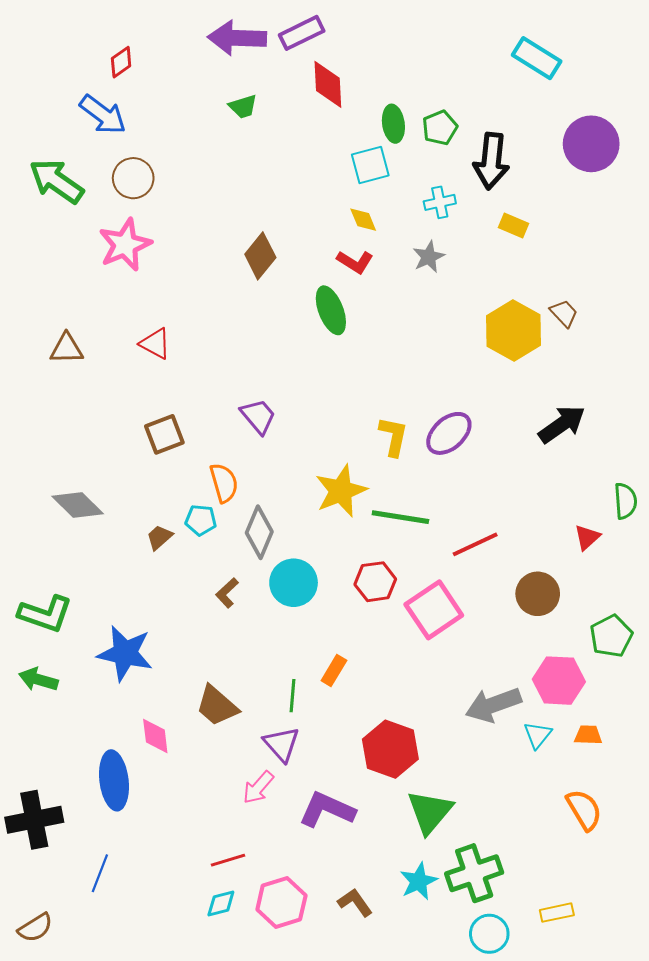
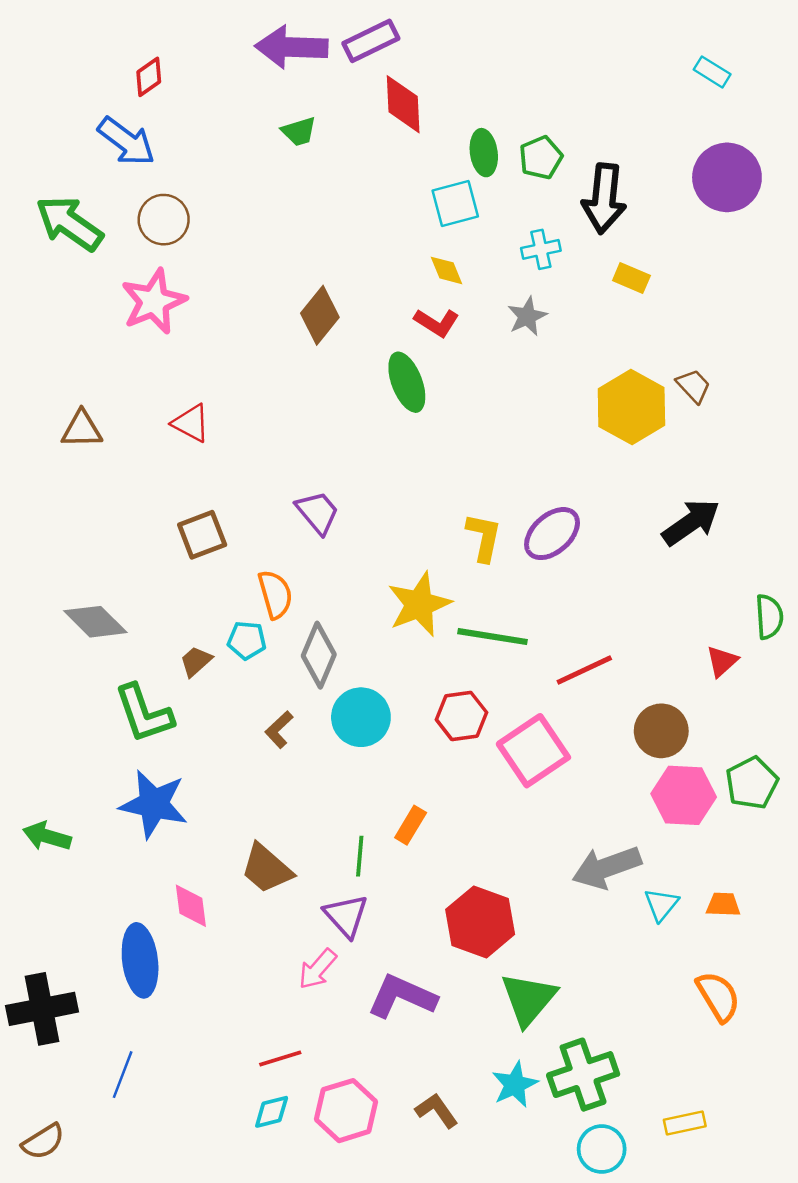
cyan rectangle: (537, 58) -> (712, 72), moved, size x0.6
green L-shape: (45, 614) -> (144, 713), moved, turned 52
pink hexagon: (559, 681) -> (684, 795), moved

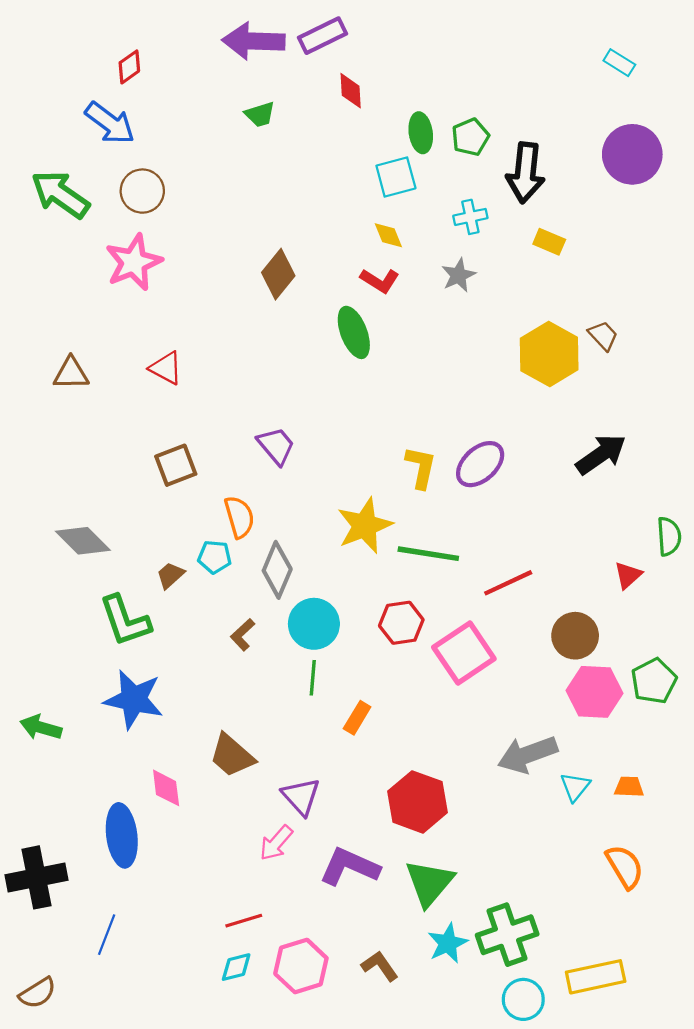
red diamond: (403, 104) -> (351, 91), size x0.7
green line: (360, 856) -> (313, 678), moved
green triangle: (528, 999) -> (429, 883), moved
yellow rectangle: (685, 1123) -> (596, 977), size x1.6

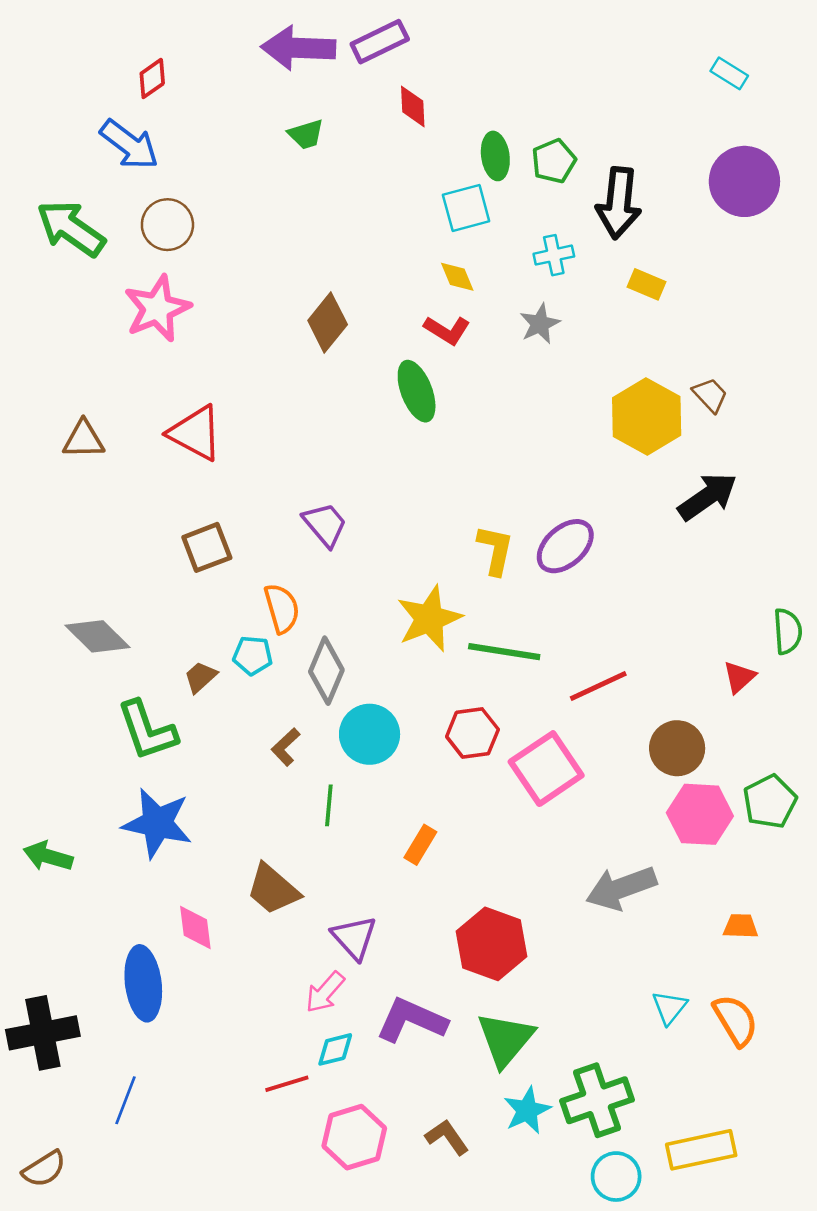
red triangle: (166, 368) -> (195, 433), size x1.4
black arrow: (601, 454) -> (708, 497), moved
green line: (313, 678) -> (329, 805), moved
cyan triangle: (575, 787) -> (669, 1007), moved
cyan diamond: (236, 967) -> (335, 1049), moved

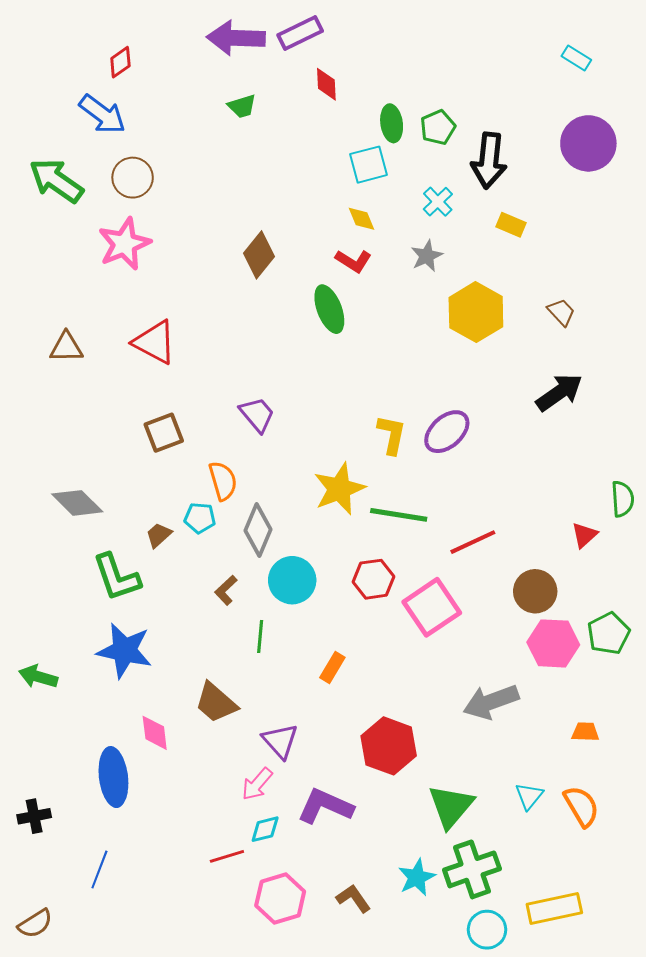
cyan cross: (554, 255) -> (438, 202), turned -32
yellow hexagon: (647, 417) -> (476, 312), moved
black cross: (43, 1033) -> (34, 816), size x0.6
green triangle: (505, 1039) -> (451, 806), moved

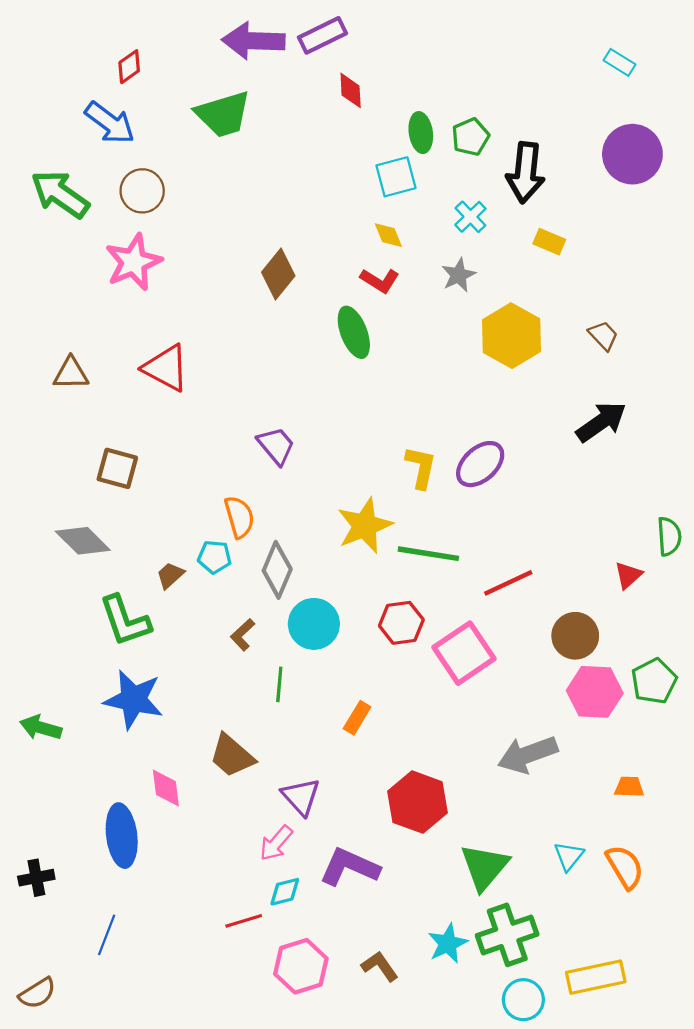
green trapezoid: (242, 106) -> (223, 114), moved, size x1.8
brown square: (164, 433) -> (117, 468), moved, turned 36

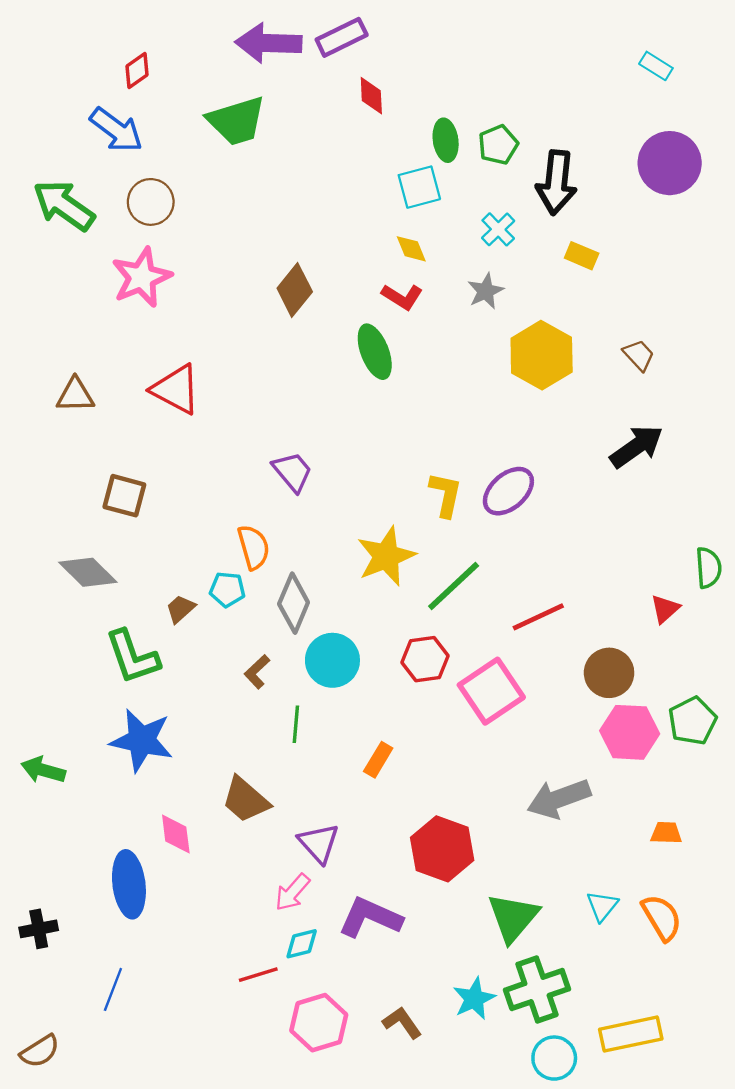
green line: (428, 554) -> (454, 586), turned -52

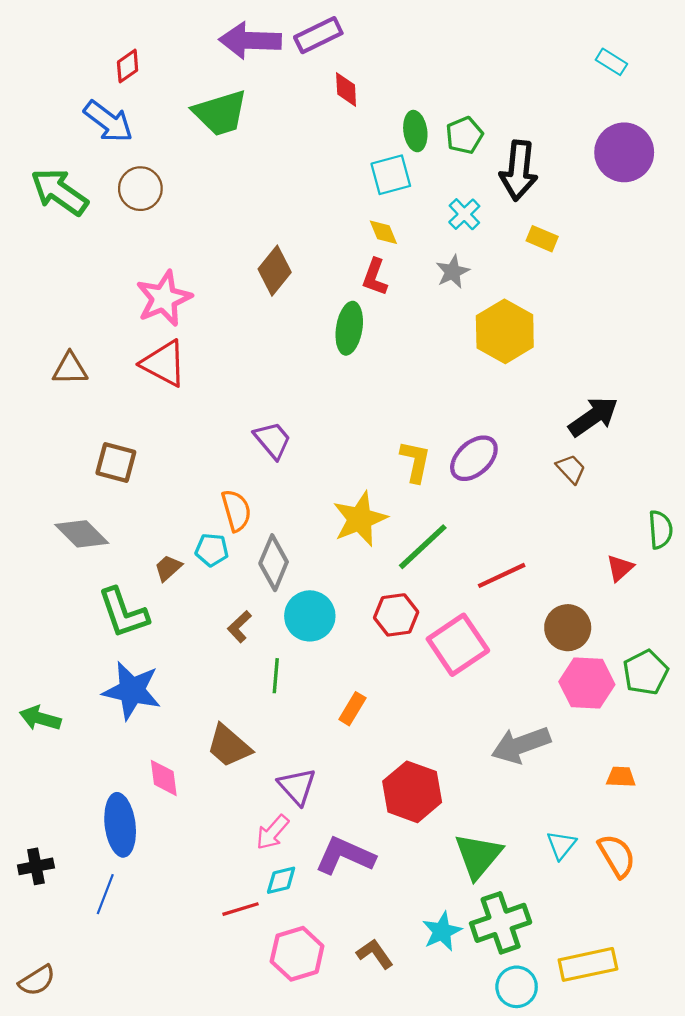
pink star: (142, 277) -> (164, 298), moved
red L-shape: (402, 297) -> (375, 277), turned 78
green ellipse: (375, 352) -> (349, 328), turned 30
brown trapezoid: (639, 355) -> (571, 469), moved
blue line: (113, 989) -> (105, 894), moved

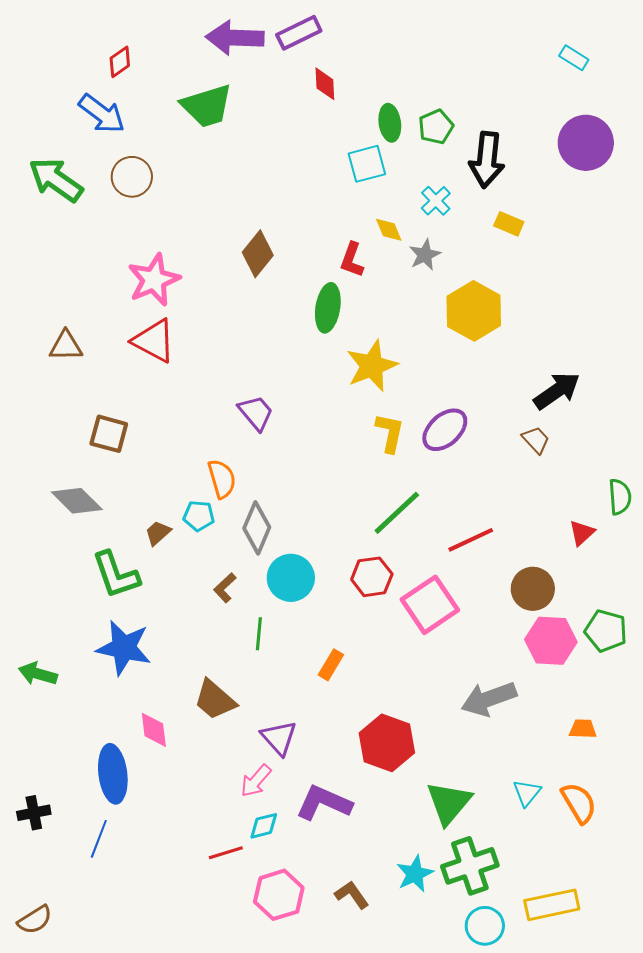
yellow diamond: (383, 232) -> (389, 230), moved
yellow star: (360, 519) -> (372, 366), moved
green pentagon: (645, 672) -> (606, 631), turned -30

